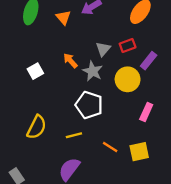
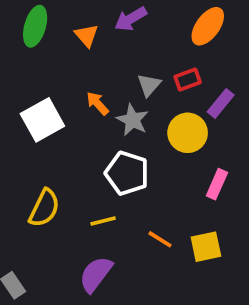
white square: (35, 71) -> (42, 120), size x1.6

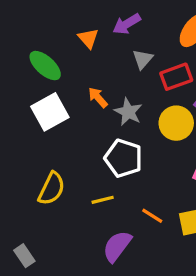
green ellipse: (35, 26) -> (45, 66), moved, turned -64
red rectangle: (188, 80) -> (176, 77), size x1.4
gray triangle: (149, 85) -> (143, 59), moved
purple semicircle: (96, 274) -> (117, 246), moved

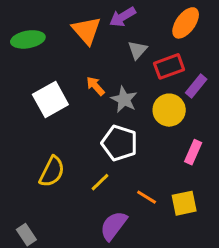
orange triangle: (88, 38) -> (86, 30), size x1.5
green ellipse: (45, 66) -> (28, 39), moved, turned -52
yellow line: (103, 200) -> (100, 182), turned -30

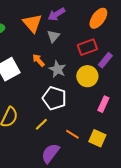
gray triangle: (138, 50) -> (53, 36), moved
yellow square: (184, 203) -> (97, 138), turned 36

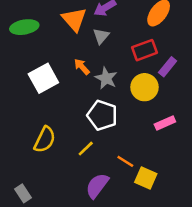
pink rectangle: (103, 104) -> (165, 123), turned 42
yellow square: (97, 138) -> (146, 178), moved

